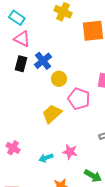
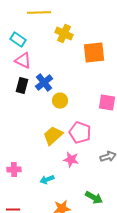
pink pentagon: (79, 99) -> (80, 133), moved
pink cross: (13, 148) -> (14, 170), turned -32
pink star: (70, 152) -> (71, 160), moved

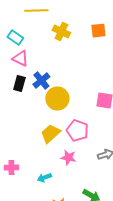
orange square: (94, 53) -> (98, 31), moved, size x0.7
yellow circle: (60, 101) -> (57, 99), size x1.5

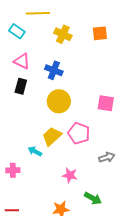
cyan rectangle: (15, 38) -> (17, 31), moved
blue cross: (41, 81) -> (54, 70), moved, turned -30
pink star: (68, 158) -> (70, 175), moved
cyan arrow: (44, 178) -> (35, 151), moved, turned 48

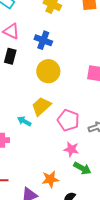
pink pentagon: (79, 133) -> (68, 120), moved
pink star: (70, 175) -> (71, 149), moved

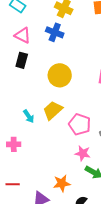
blue cross: (43, 40) -> (55, 32), moved
cyan arrow: (24, 121) -> (29, 116), moved, turned -152

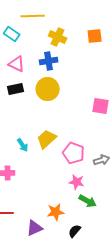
blue cross: (55, 32) -> (49, 61), turned -30
black rectangle: (22, 60) -> (16, 89), turned 63
yellow circle: (60, 75) -> (48, 89), moved

